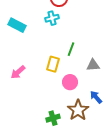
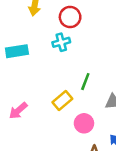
cyan rectangle: (17, 25) -> (17, 51), turned -36
yellow rectangle: (53, 64) -> (62, 101), turned 35

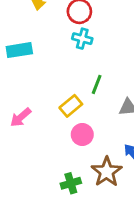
cyan cross: (61, 42) -> (82, 39), moved, turned 30
pink circle: (84, 123) -> (82, 135), moved

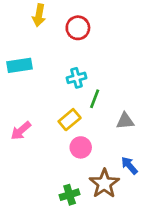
cyan cross: (82, 39) -> (76, 78), moved, turned -30

